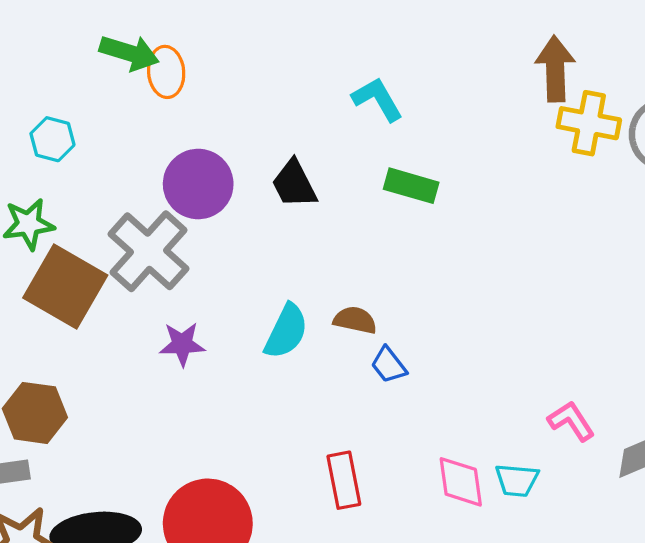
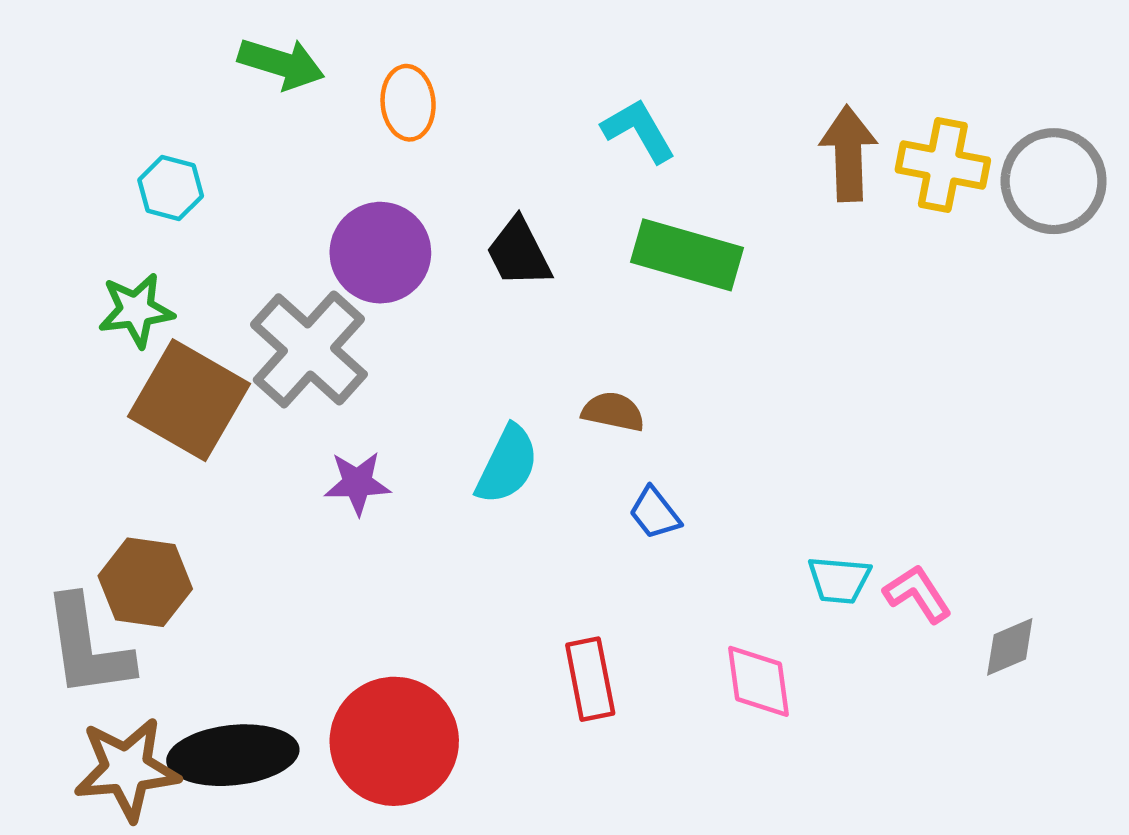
brown arrow: (555, 69) -> (848, 153), moved
orange ellipse: (166, 72) -> (408, 103), moved
green rectangle: (411, 186) -> (687, 255), size x1.4
brown semicircle: (355, 320) -> (613, 412), moved
cyan trapezoid: (517, 480) -> (839, 580), moved

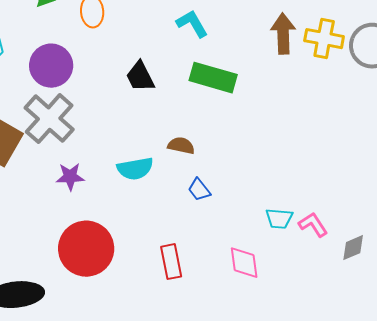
purple circle: (380, 253) -> (51, 66), moved
cyan semicircle: (507, 465) -> (135, 169), turned 54
red circle: (394, 741) -> (86, 249), moved

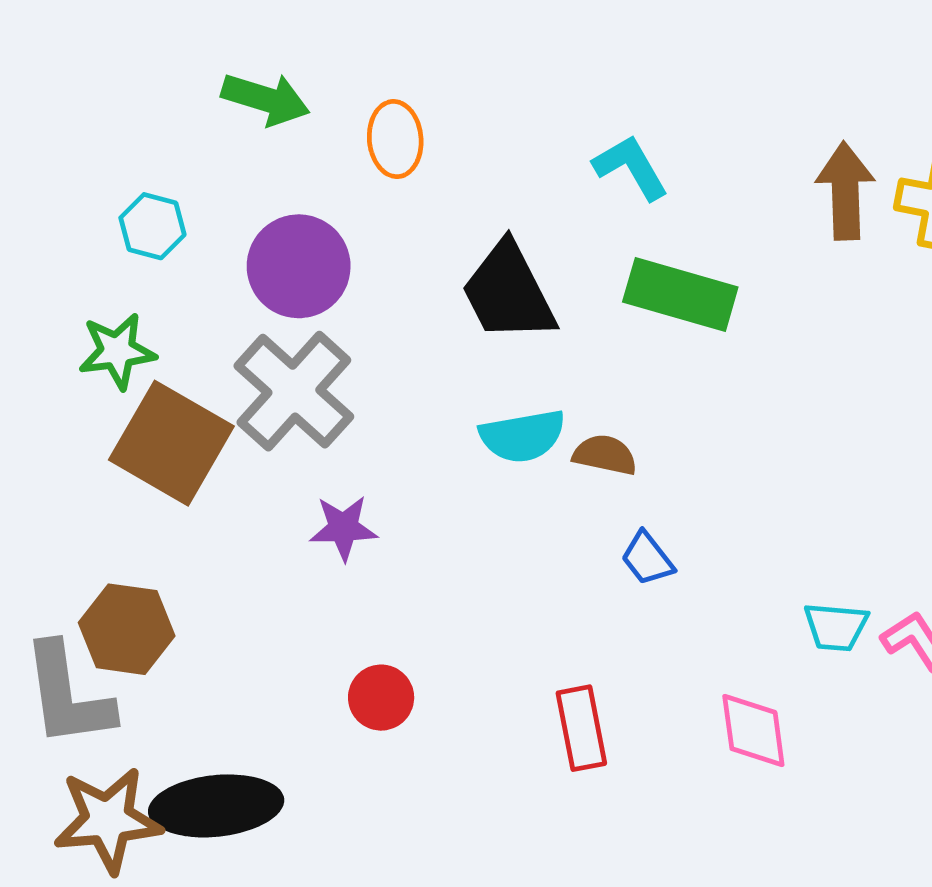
black trapezoid: (140, 77) -> (508, 292), size x1.4
cyan semicircle: (135, 169) -> (522, 436), moved
red circle: (86, 249) -> (381, 698), size x0.5

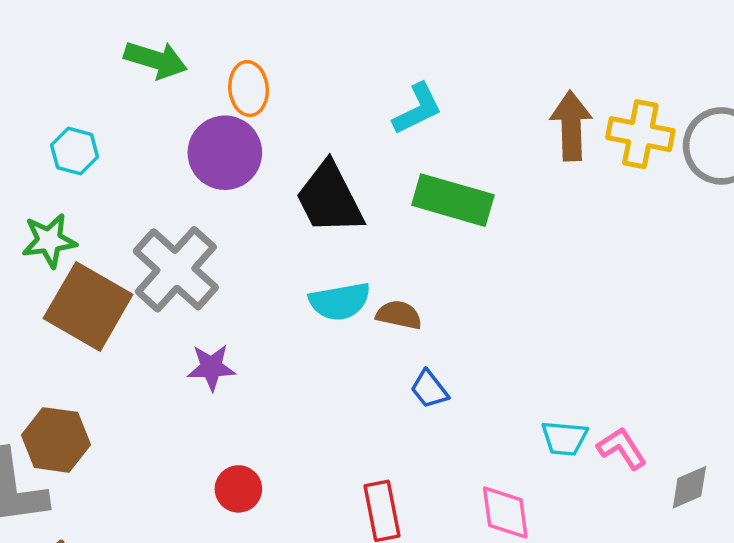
cyan L-shape: (631, 167) -> (417, 109), turned 94
purple circle: (299, 266) -> (225, 153), moved

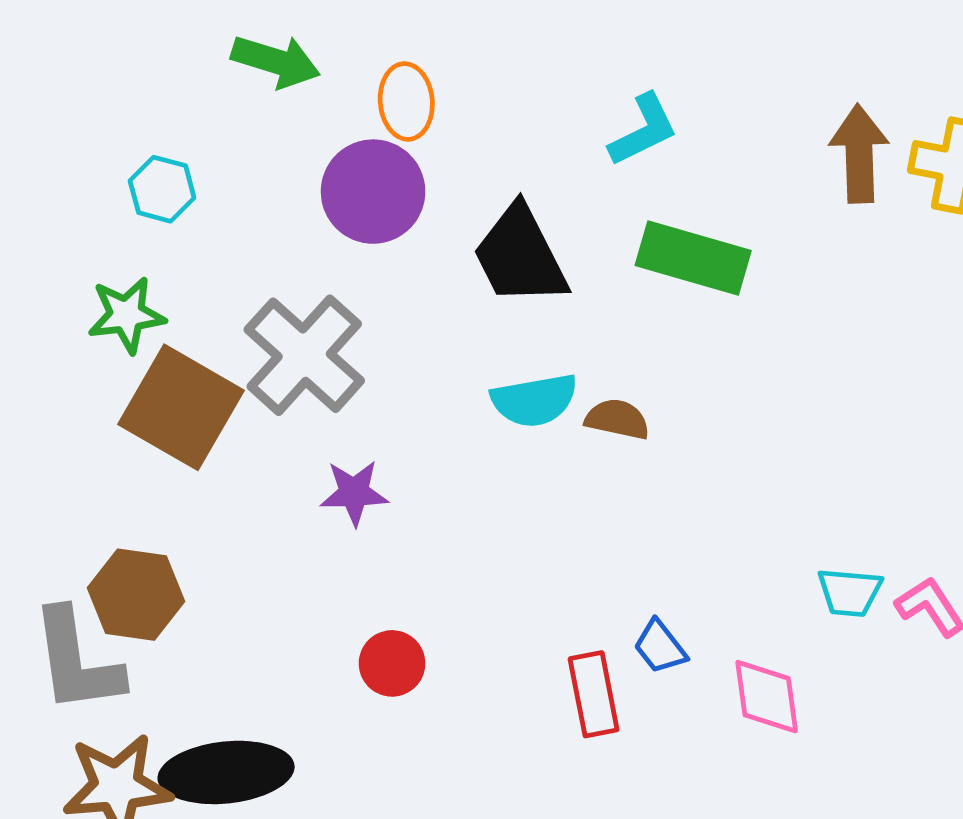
blue trapezoid: (429, 389) -> (660, 647), moved

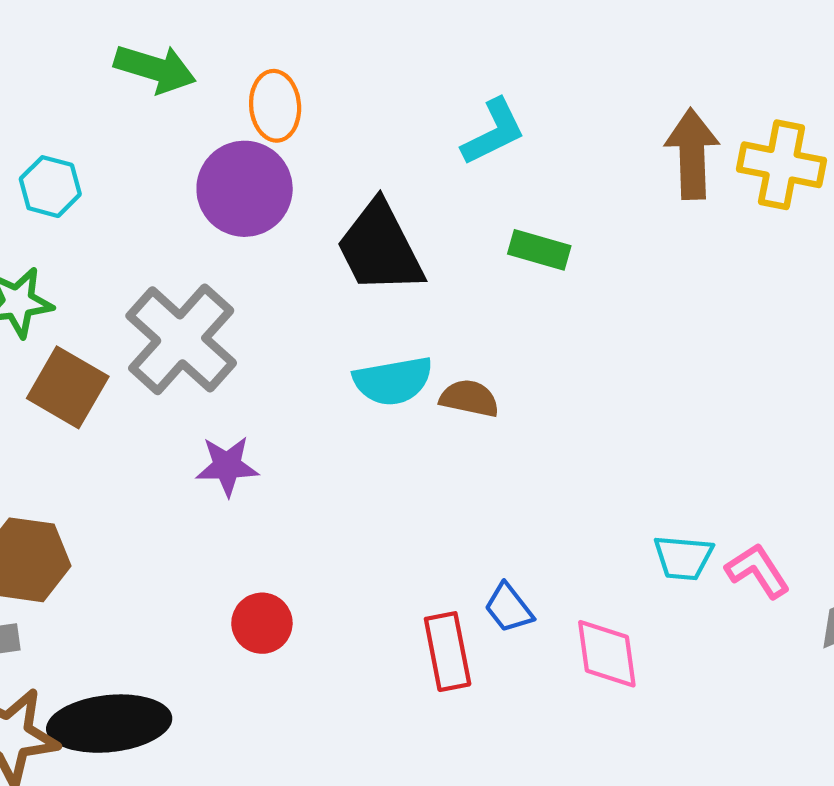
green rectangle: (693, 258) -> (539, 250), size x0.6
brown square: (181, 407) -> (68, 387), size x0.7

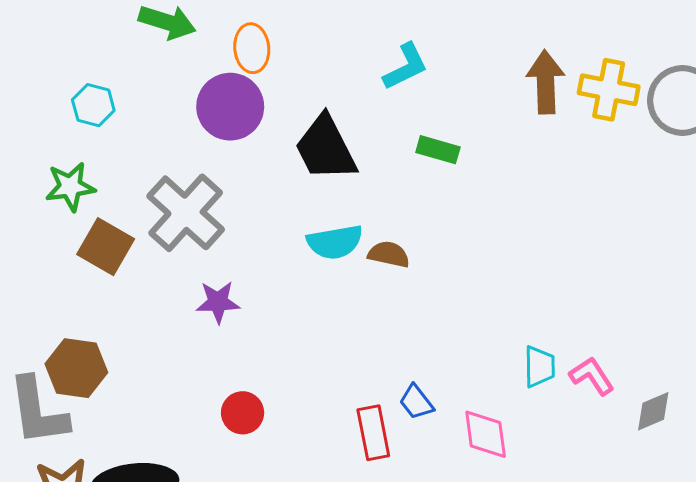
cyan trapezoid: (683, 558) -> (539, 367), turned -96

